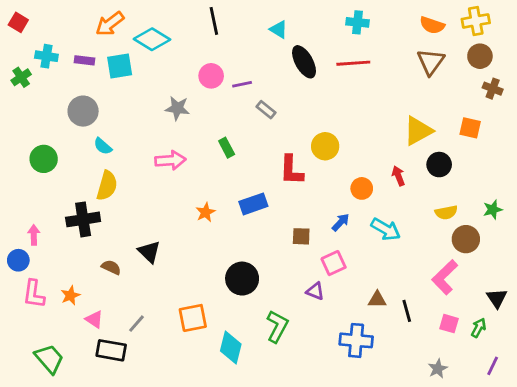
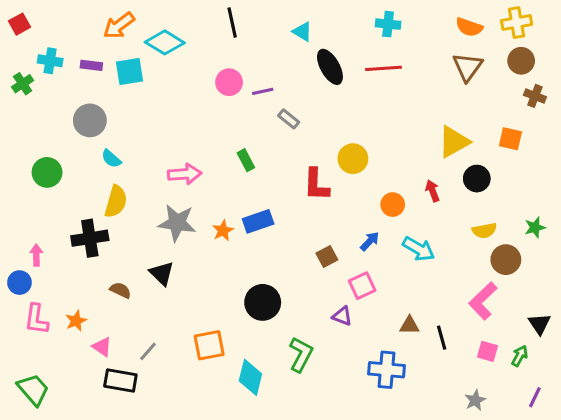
red square: (18, 22) -> (19, 24), turned 30
gray star: (177, 108) -> (177, 223), moved, size x1.4
blue rectangle: (253, 204) -> (258, 221), moved
brown square: (301, 236) -> (327, 257), turned -30
green trapezoid: (49, 359) -> (33, 390), moved

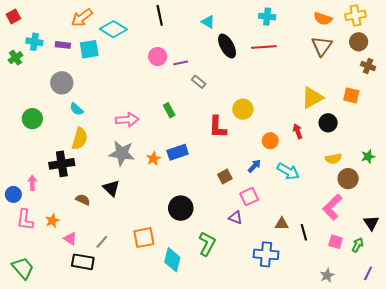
pink arrow: (36, 255) -> (32, 183), moved

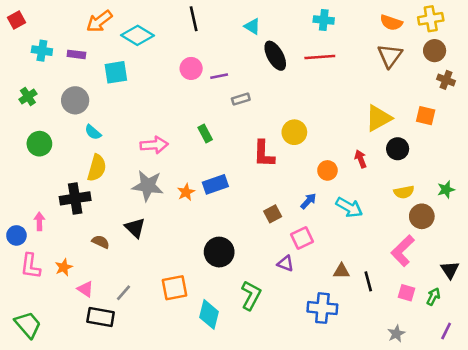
cyan square: (89, 49) -> (116, 72), moved
green cross: (15, 58) -> (28, 97), moved
gray rectangle: (199, 82) -> (241, 99), turned -56

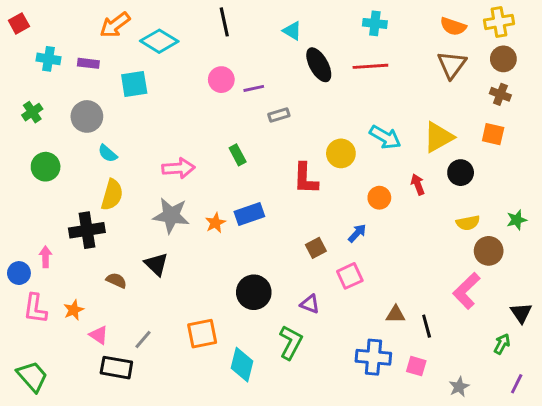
brown cross: (446, 80) -> (500, 94), moved
cyan arrow: (349, 207) -> (385, 137), moved
purple triangle: (285, 263) -> (310, 304), moved
pink square: (407, 293) -> (416, 366), moved

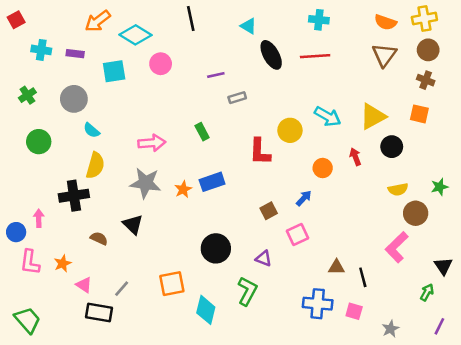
pink circle: (221, 80) -> (161, 64), moved

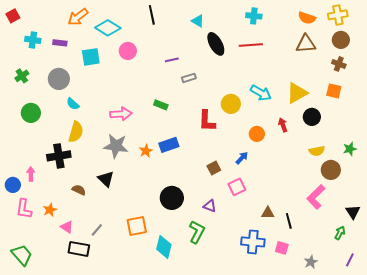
brown triangle: (384, 55) -> (306, 44), turned 50
green rectangle: (202, 132) -> (161, 105), turned -40

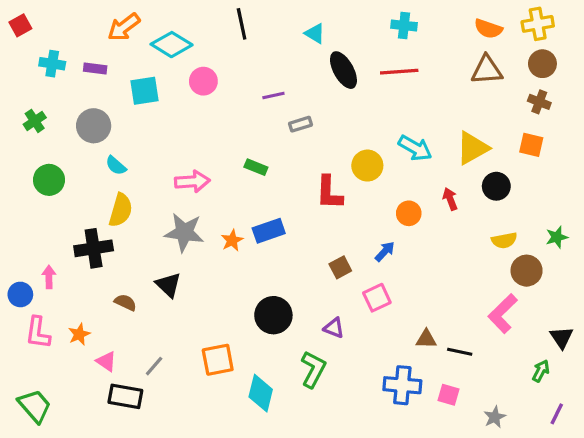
black line: (289, 221) -> (460, 352), turned -63

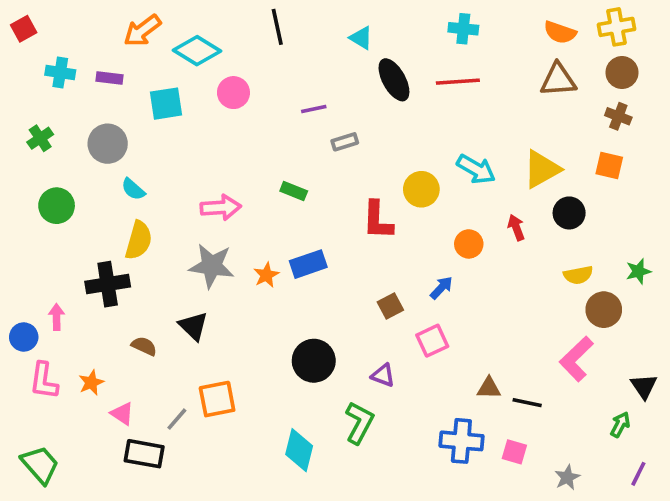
orange square: (218, 360) -> (217, 399), moved

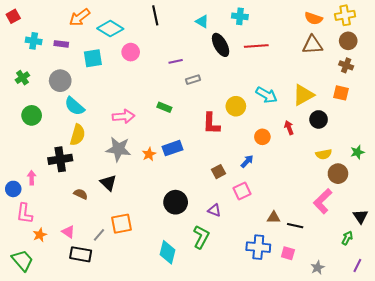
cyan cross: (463, 29) -> (240, 16), moved
cyan semicircle: (133, 189) -> (74, 106), size x1.5
orange star: (91, 383) -> (40, 235), moved

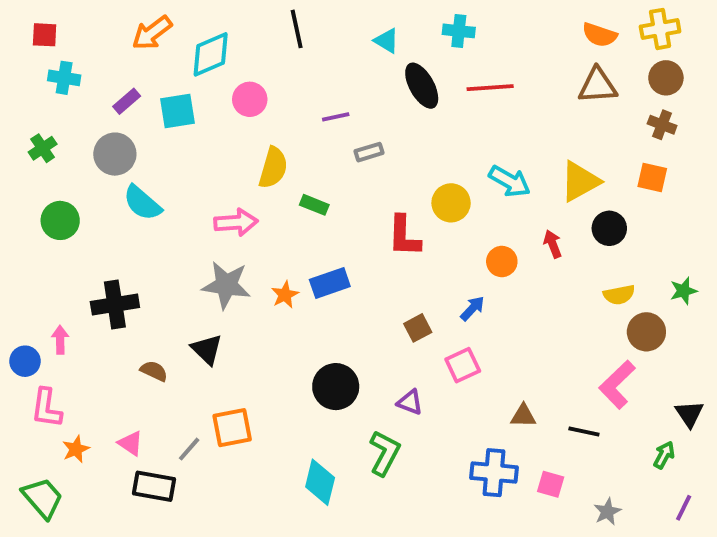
red square: (13, 16) -> (45, 35), moved, turned 32
cyan diamond: (110, 29) -> (211, 54), turned -55
purple rectangle: (61, 44) -> (127, 101), moved, turned -48
yellow semicircle: (78, 135) -> (273, 168), moved
black line: (295, 226) -> (584, 432), moved

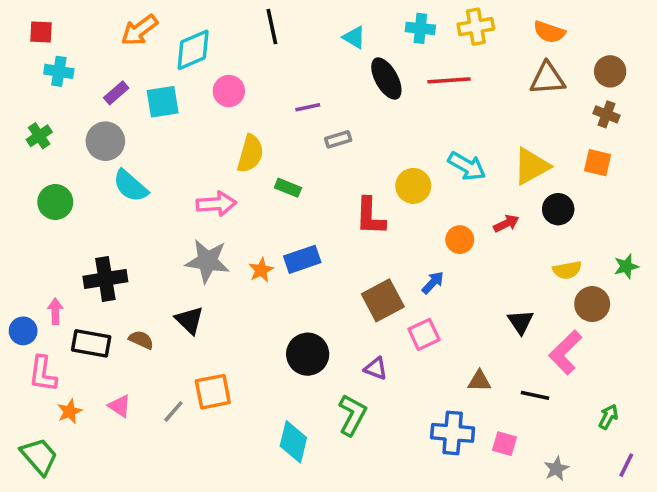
yellow cross: (660, 29) -> (476, 27), moved
red arrow: (553, 244) -> (506, 223), turned 85
brown square: (418, 328) -> (383, 300), size x1.6
black triangle: (689, 414) -> (521, 322), moved
black rectangle: (154, 486) -> (91, 343), moved

